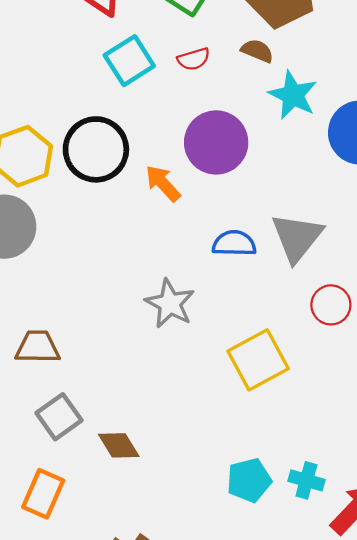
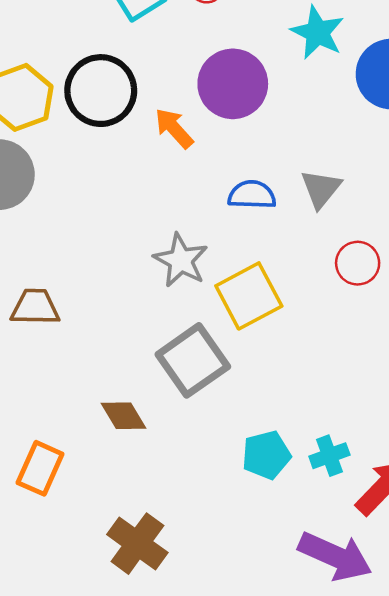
gray triangle: (297, 237) -> (321, 189), size x0.7
yellow square: (258, 360) -> (249, 296), moved
gray square: (59, 417) -> (193, 360), moved, size x1.4
cyan cross: (306, 480) -> (329, 456), turned -36

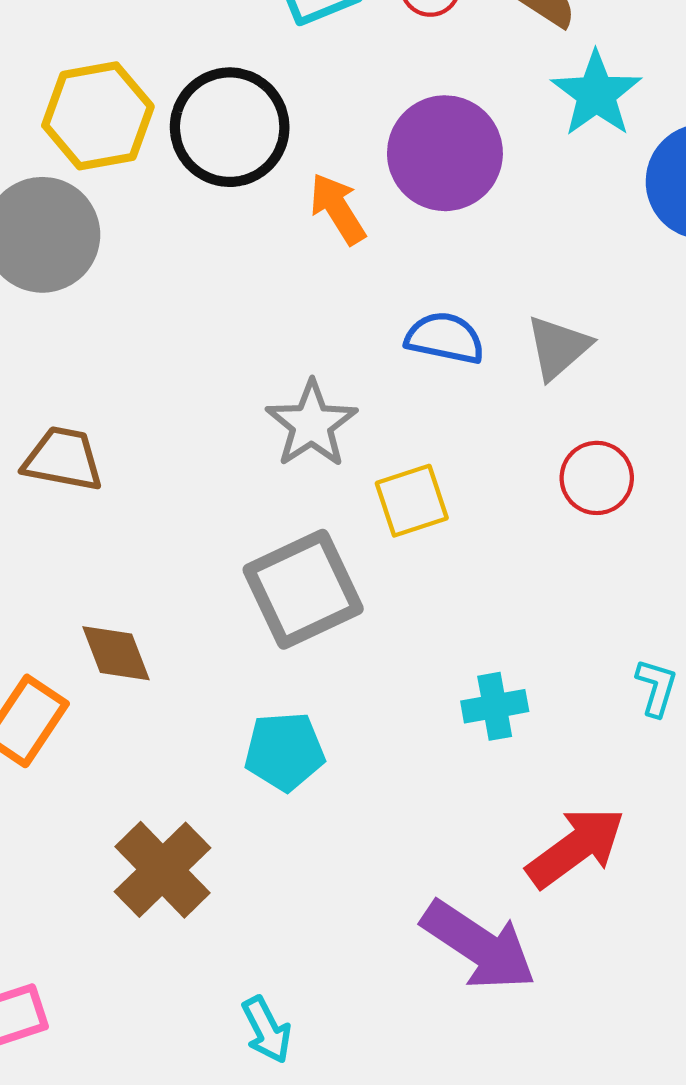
yellow square: (249, 296) -> (412, 501), size x0.7
brown diamond: (123, 416) -> (116, 653), moved
cyan pentagon: (266, 455) -> (285, 751), moved
cyan cross: (329, 456) -> (495, 706), moved

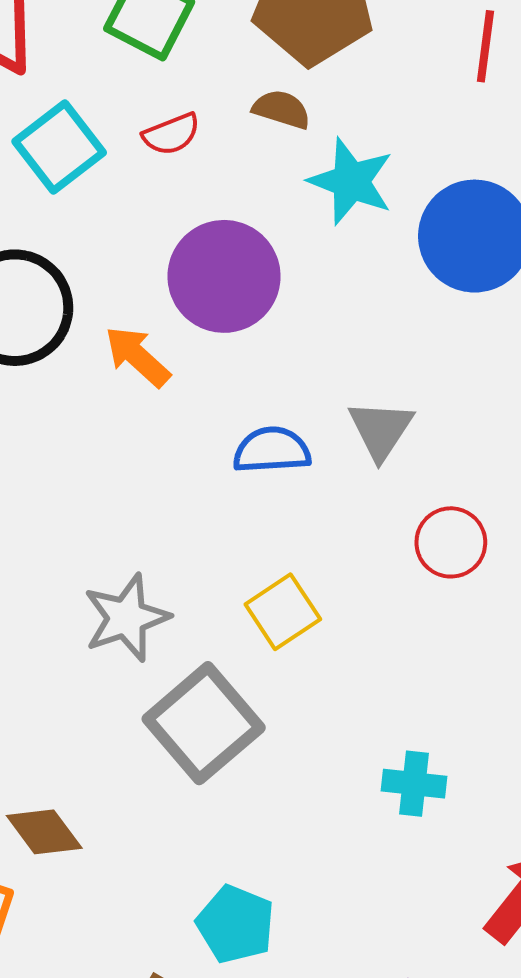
gray star: (312, 424) -> (126, 618), moved, turned 30
cyan cross: (495, 706) -> (414, 784), turned 32
cyan pentagon: (285, 751) -> (236, 924), moved, turned -30

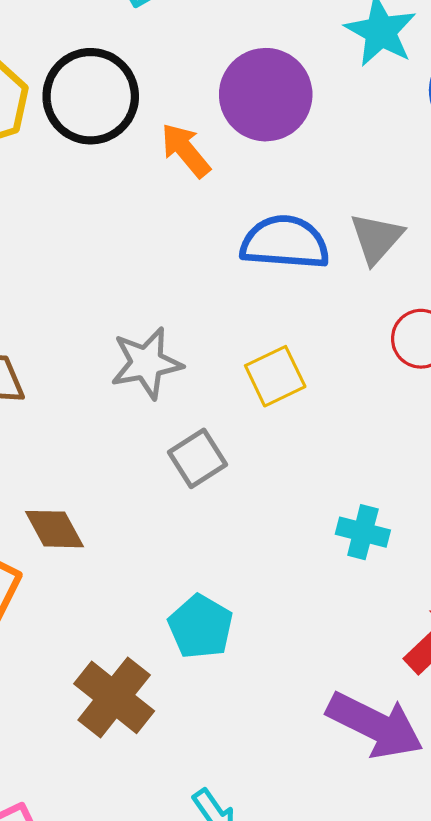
blue semicircle: (272, 450) -> (285, 242), size x1.4
gray square: (204, 723) -> (197, 458), size x0.6

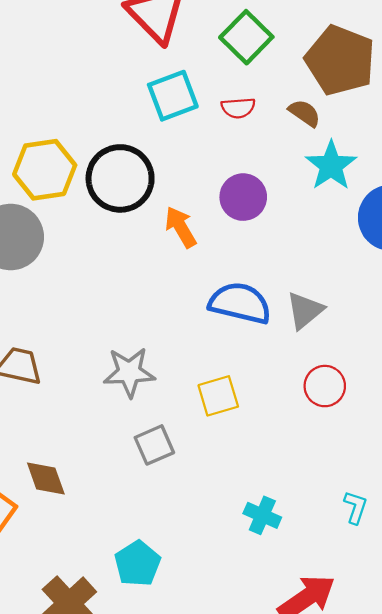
purple circle: (266, 95) -> (243, 197), size x0.7

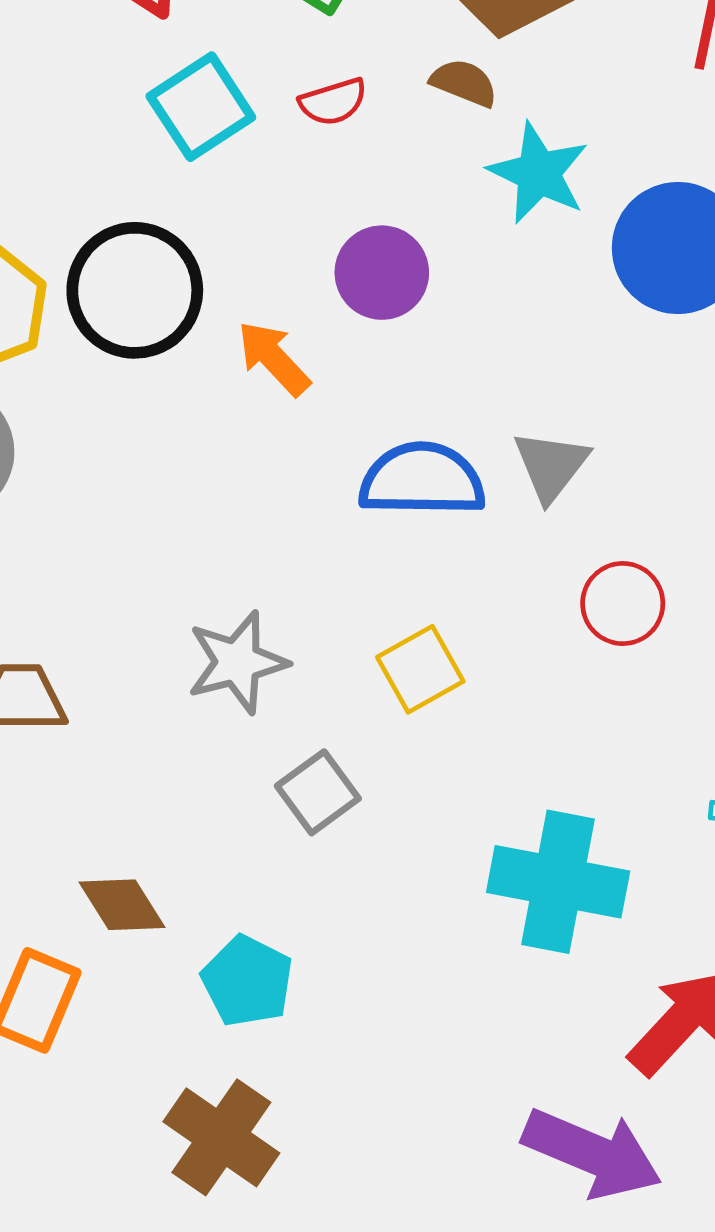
cyan cross: (262, 515) -> (558, 882), size x1.8
cyan pentagon: (138, 564) -> (247, 981), moved

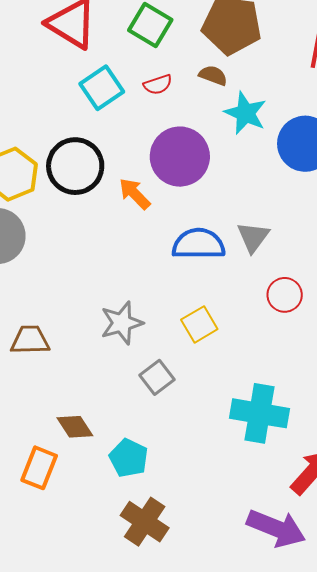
purple circle: (382, 273) -> (180, 157), size x1.5
brown cross: (221, 1137) -> (145, 522), moved

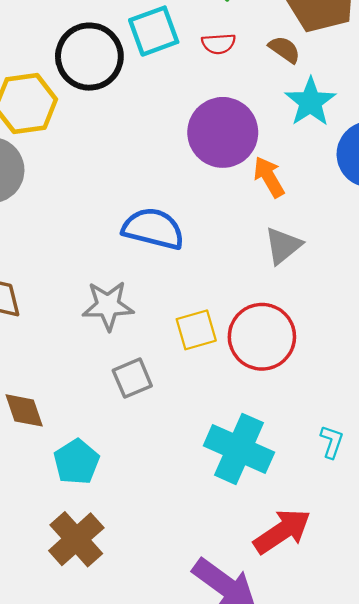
black circle: (75, 166) -> (89, 57), moved
orange arrow: (135, 194) -> (269, 177), moved
blue semicircle: (199, 244) -> (153, 229), moved
red circle: (285, 295) -> (262, 337), moved, size x1.6

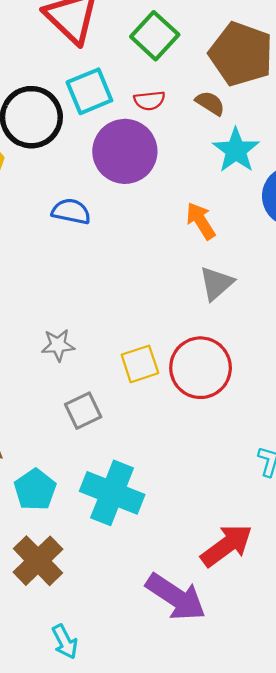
purple circle: (223, 132) -> (125, 151), moved
blue semicircle: (153, 229) -> (71, 211), moved, size x0.7
gray star: (108, 306) -> (58, 345), size x0.7
cyan cross: (239, 449) -> (112, 493), moved

